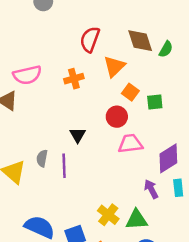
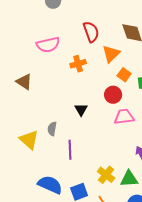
red semicircle: (90, 39) -> (91, 32), turned 140
pink semicircle: (27, 75) -> (48, 45), moved
purple line: (64, 166) -> (70, 150), moved

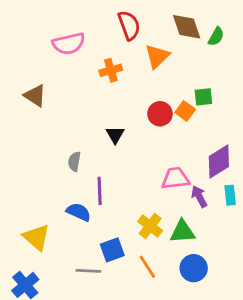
orange square: (124, 75) -> (185, 111), moved
pink trapezoid: (124, 117) -> (175, 178), moved
yellow triangle: (29, 140) -> (36, 237), moved
blue semicircle: (50, 185) -> (79, 212), moved, size x0.7

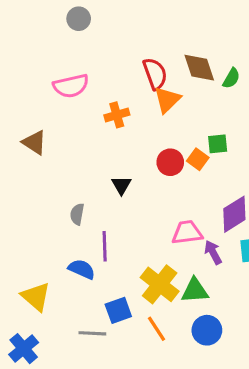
red semicircle: (129, 25) -> (155, 74), moved
yellow cross: (150, 226) -> (160, 284), size x1.4

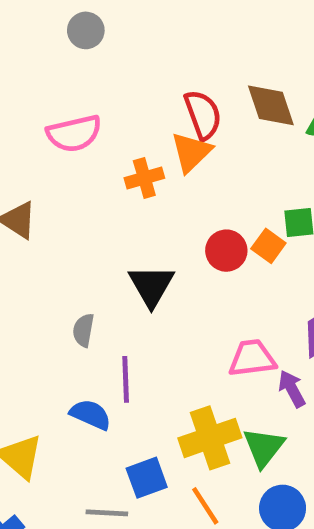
orange triangle: (167, 100) -> (191, 152), moved
black triangle: (121, 185) -> (151, 286), size x1.5
yellow cross: (160, 284) -> (210, 438), turned 33
green triangle: (195, 291) -> (264, 447), turned -48

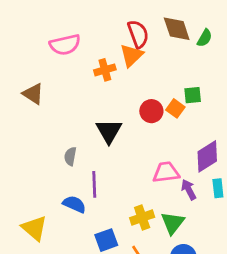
yellow cross: (210, 438) -> (142, 218), size x0.7

